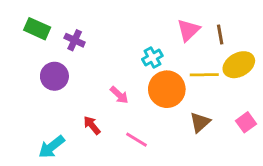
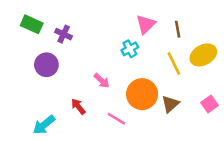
pink triangle: (188, 30) -> (146, 24), moved
brown line: (220, 34) -> (178, 29), moved
yellow line: (204, 75) -> (174, 64), turned 65
orange circle: (167, 89) -> (142, 94), moved

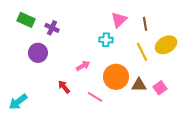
cyan cross: (130, 49) -> (106, 40), turned 32
pink arrow: (102, 81) -> (83, 66), turned -72
brown triangle: (170, 104) -> (139, 85), turned 42
pink square: (209, 104) -> (160, 88), moved
cyan arrow: (44, 125) -> (18, 102), moved

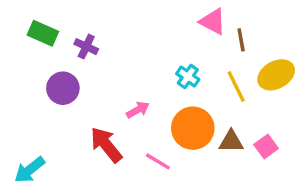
pink triangle: (119, 20) -> (213, 22), moved, turned -48
cyan cross: (106, 40) -> (188, 77), moved, turned 32
red arrow: (64, 87) -> (106, 145), size x1.6

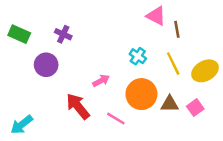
green rectangle: (43, 33) -> (19, 34), moved
yellow ellipse: (276, 75) -> (205, 71), moved

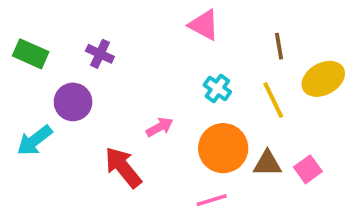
pink triangle: (156, 16) -> (204, 25), moved
yellow ellipse: (205, 71) -> (323, 79), moved
pink line: (116, 119) -> (212, 200), moved, turned -48
cyan arrow: (22, 125) -> (34, 140), moved

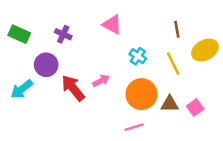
pink triangle: (204, 25) -> (112, 24), moved
red arrow: (123, 167) -> (73, 88), moved

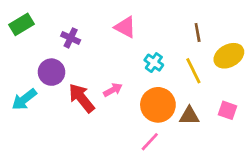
green rectangle: (19, 34) -> (21, 24), moved, turned -55
pink square: (195, 108) -> (228, 110), moved, turned -35
pink line: (134, 127) -> (150, 142), turned -30

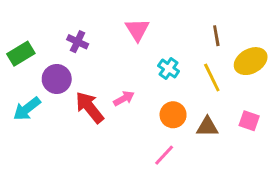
green rectangle: (21, 24) -> (21, 54), moved
pink triangle: (125, 27) -> (137, 30), turned 30
orange circle: (158, 105) -> (173, 115), size x0.7

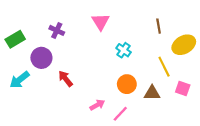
yellow line: (212, 77) -> (164, 67), moved
pink arrow: (124, 98) -> (97, 105), moved
red arrow: (90, 107) -> (66, 79), size x0.7

